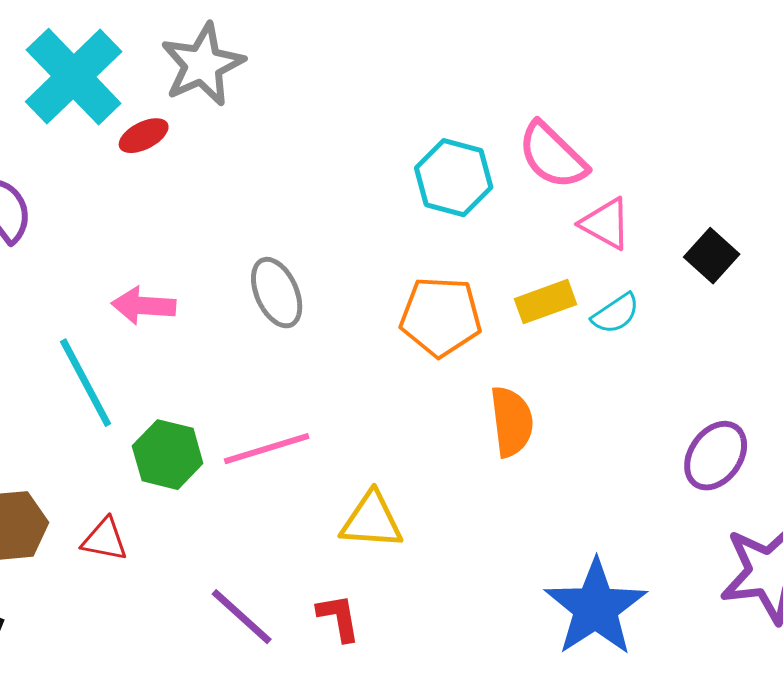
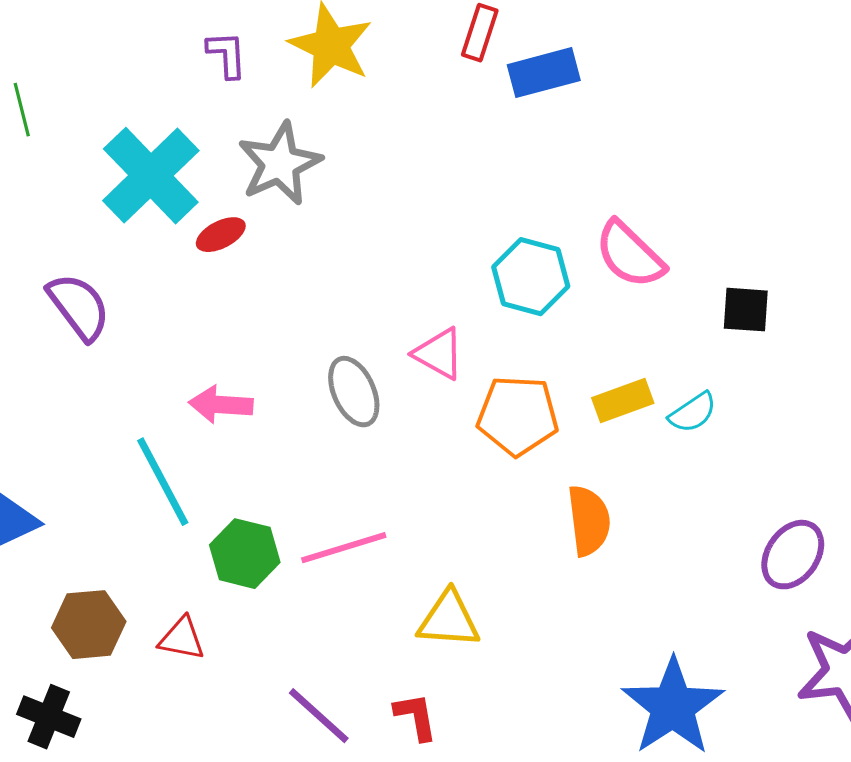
pink triangle: (606, 224) -> (439, 354), moved
black square: (712, 256) -> (746, 310), moved, turned -38

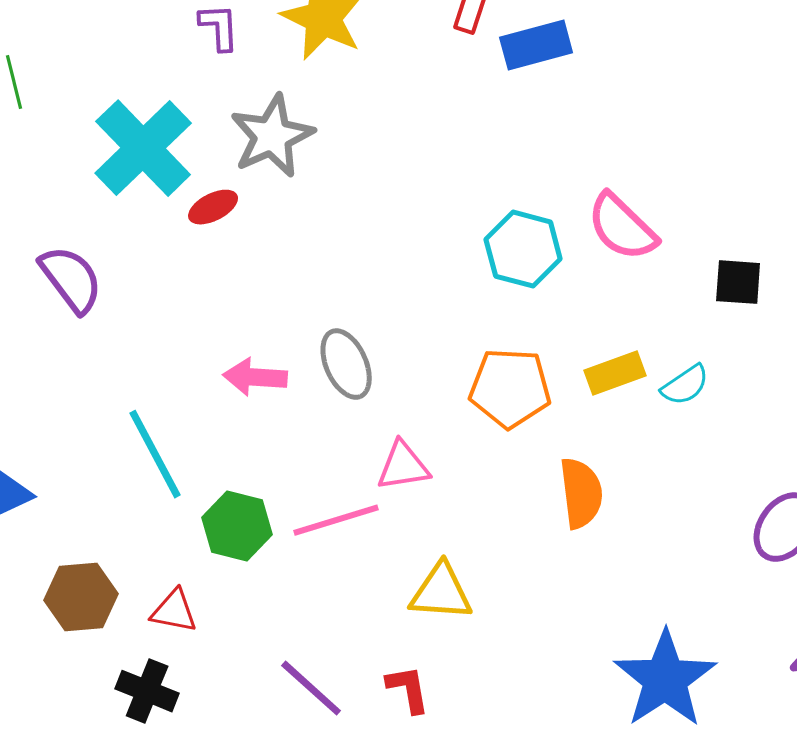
pink triangle: (439, 354) -> (403, 466), moved, turned -38
pink arrow: (221, 405) -> (255, 377), moved
black cross: (49, 717) -> (147, 691), moved

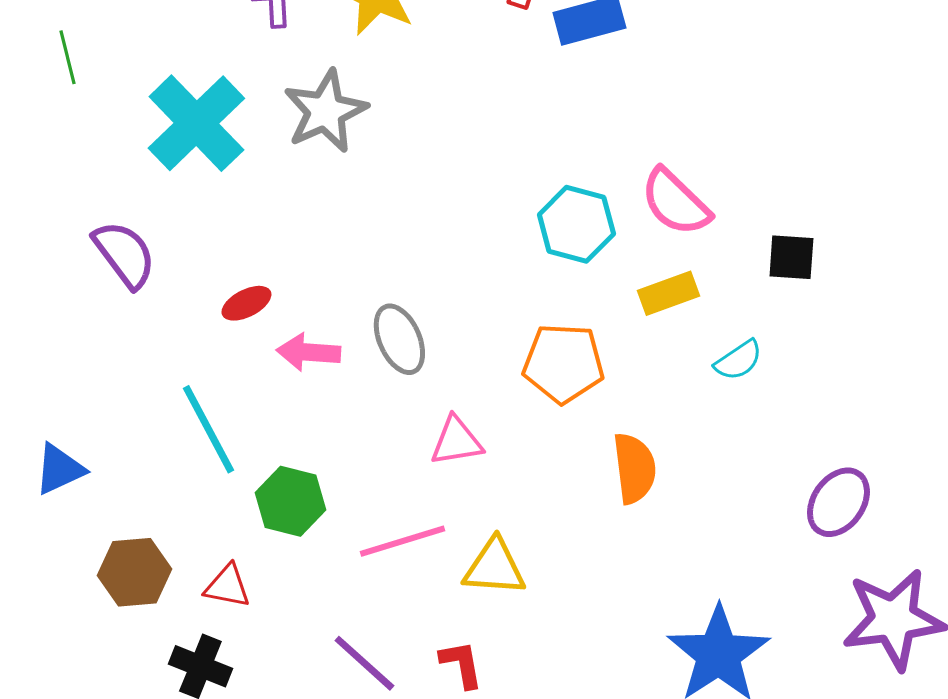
red ellipse: (213, 207) -> (246, 303), moved
yellow rectangle: (615, 373) -> (668, 293), moved
pink line: (336, 520) -> (402, 541), moved

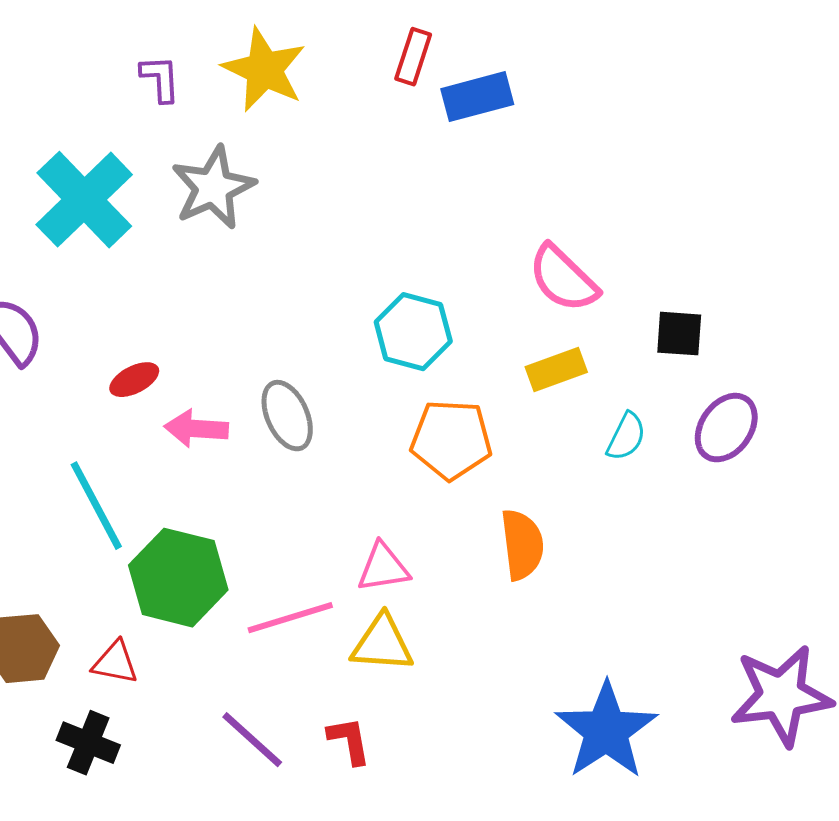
cyan hexagon: (576, 224) -> (413, 332), moved
cyan semicircle: (738, 360) -> (626, 437), turned -30
pink triangle: (456, 441) -> (383, 568), moved
green hexagon: (290, 501) -> (178, 578), size x1.4
purple ellipse: (838, 502) -> (726, 428), moved

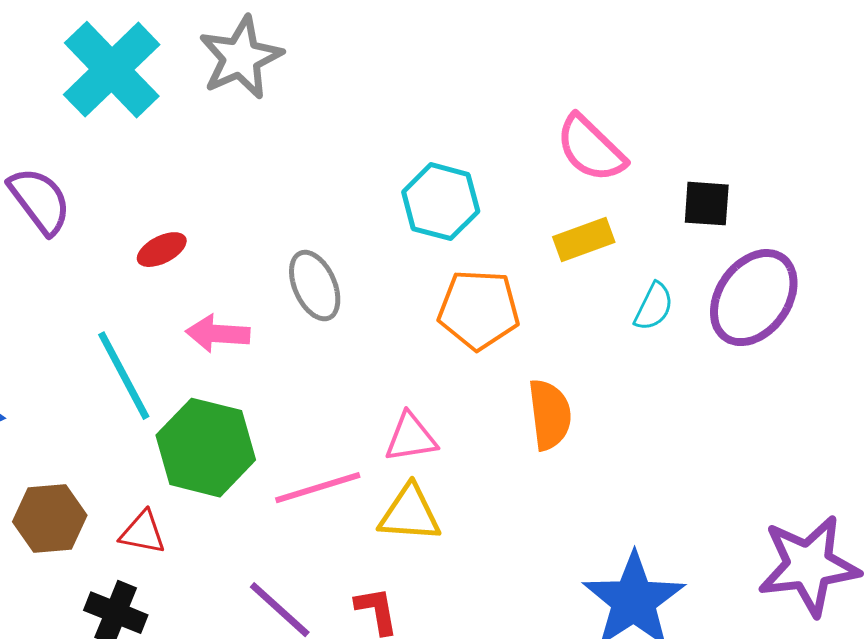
purple ellipse: (726, 428) -> (754, 298), size x1.4
pink arrow: (196, 429) -> (218, 334), moved

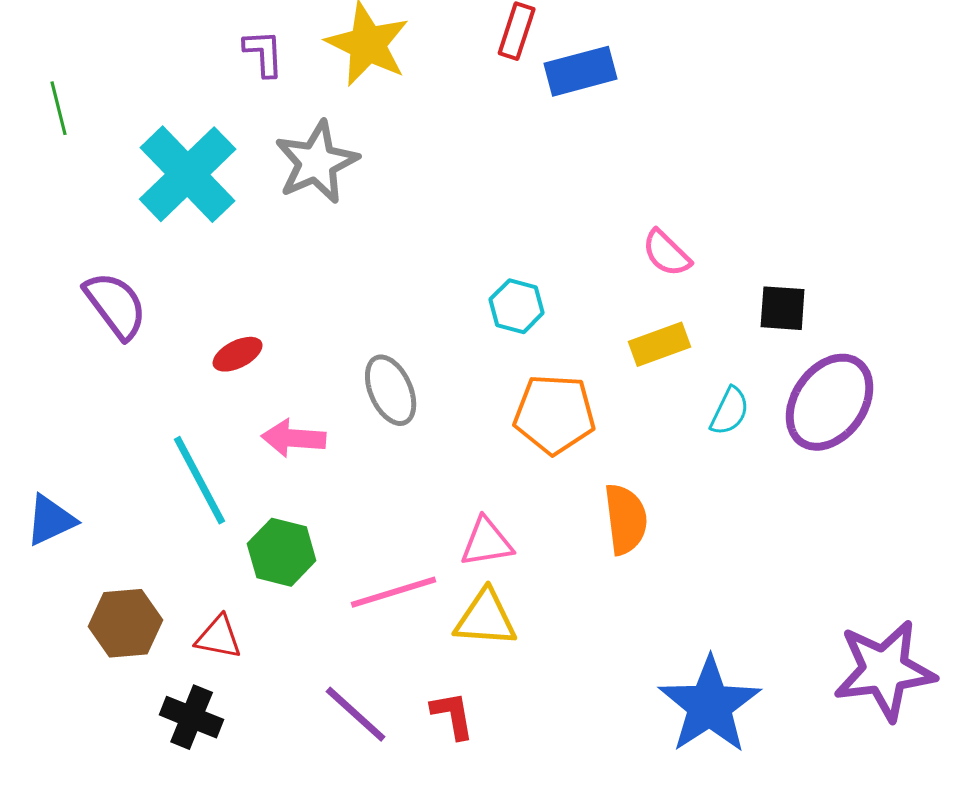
pink semicircle: (591, 149) -> (667, 253), size x0.7
cyan hexagon: (441, 202) -> (517, 306), size x0.7
green hexagon: (206, 448) -> (282, 552), size x0.7

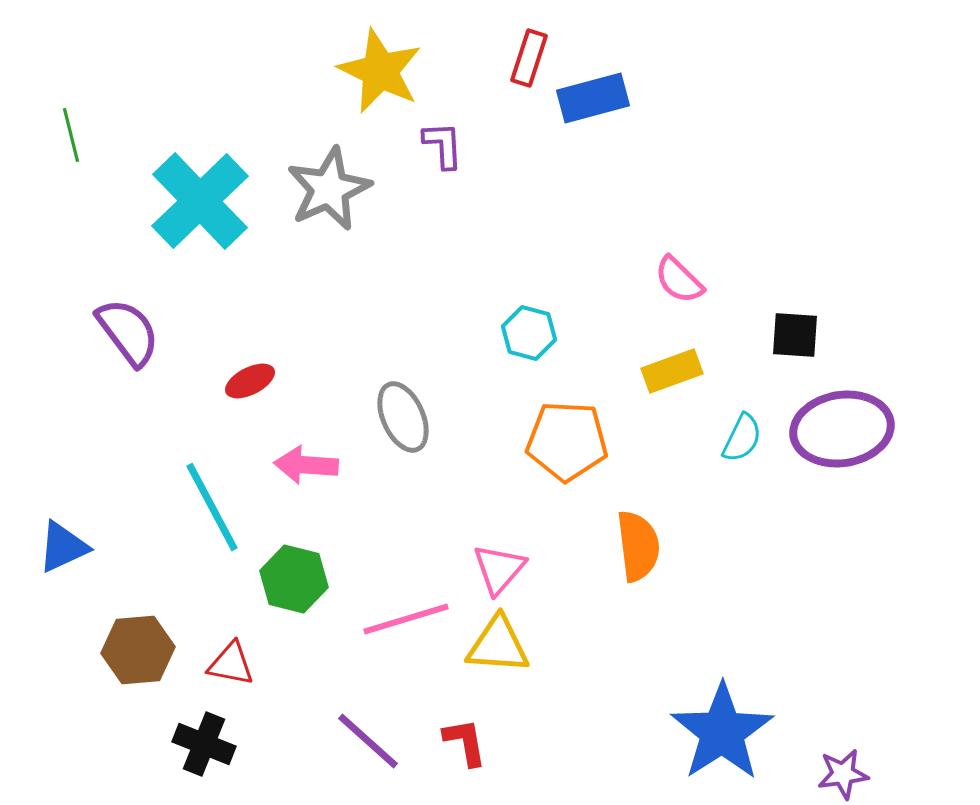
purple L-shape: (264, 53) -> (443, 145), moved
purple ellipse: (830, 402) -> (842, 429), turned 46
pink triangle: (487, 542) -> (499, 569), turned -40
purple star: (885, 670) -> (843, 774), moved, size x0.5

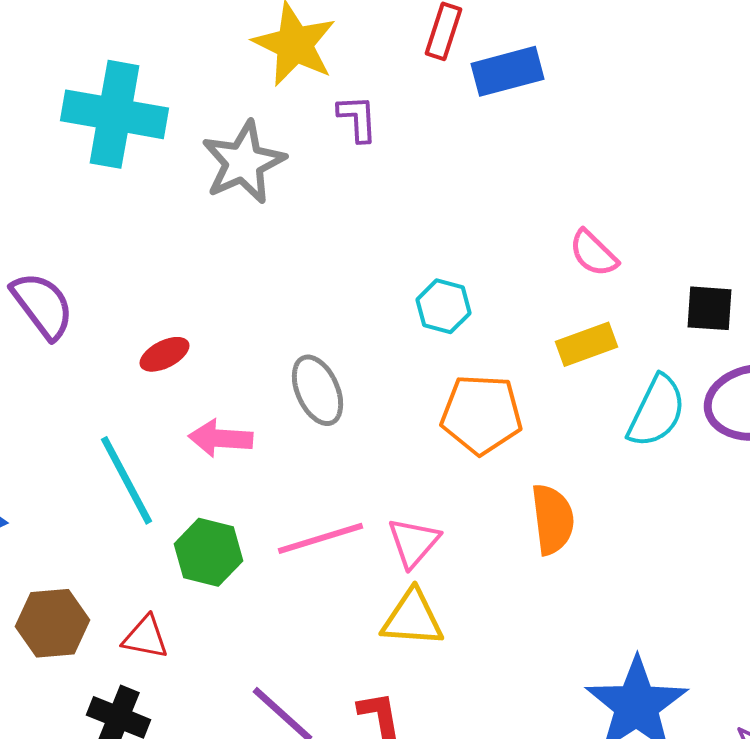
cyan cross: (200, 201) -> (114, 114), moved, turned -36
cyan semicircle: (742, 438) -> (656, 411), size x1.5
pink line: (406, 619) -> (320, 538), moved

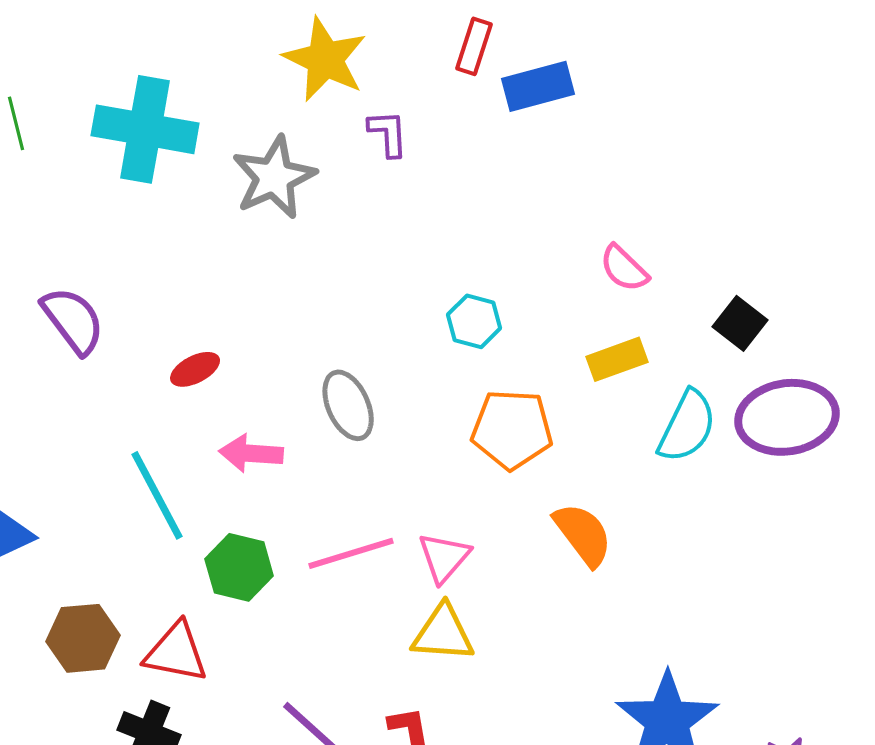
black square: (710, 308) -> (740, 323), turned 34
orange semicircle: (552, 519) -> (583, 534), turned -30
red triangle: (146, 637) -> (176, 652), size x1.4

